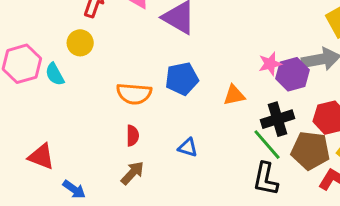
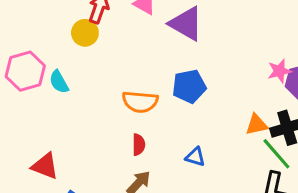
yellow circle: (80, 43) -> (85, 33), moved
orange triangle: (234, 95) -> (257, 125), moved

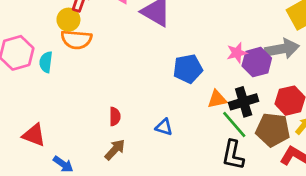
cyan semicircle: (59, 82) -> (46, 62), turned 36
blue pentagon: (189, 86) -> (188, 69), moved
orange semicircle: (140, 102) -> (76, 40), moved

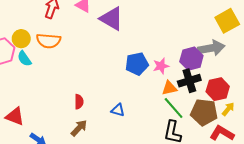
yellow circle: (68, 20) -> (21, 39), moved
pink star: (237, 53) -> (161, 66), moved
cyan semicircle: (46, 62) -> (24, 59), turned -42
orange triangle: (217, 99) -> (169, 88), moved
black cross: (244, 102) -> (189, 81), moved

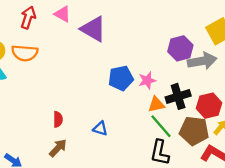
purple hexagon: (191, 59) -> (180, 48), moved

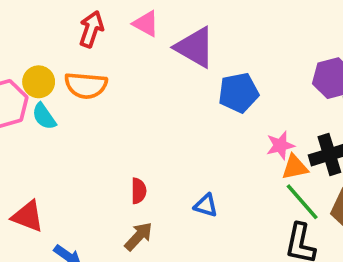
blue pentagon: (121, 78) -> (239, 93), moved
pink star: (147, 80) -> (280, 145), moved

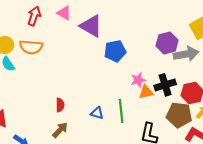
green line: (302, 202) -> (121, 111), moved, turned 35

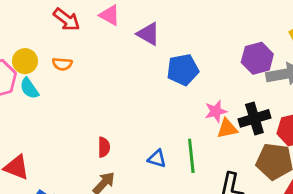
red arrow: (34, 16) -> (67, 20), turned 108
purple triangle: (91, 26) -> (148, 34), size x0.7
orange semicircle: (31, 47) -> (62, 64), size x0.6

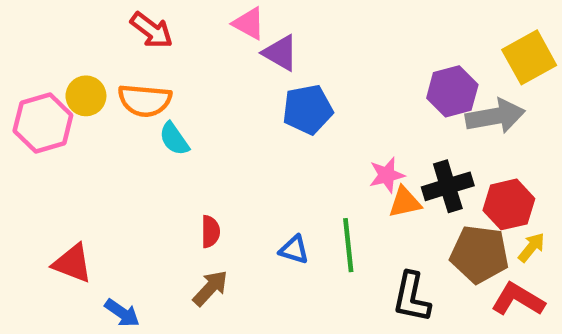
pink triangle: (110, 15) -> (249, 24), moved
orange semicircle: (62, 64) -> (145, 100), size x1.6
blue pentagon: (183, 70) -> (308, 109), moved
cyan semicircle: (29, 88) -> (174, 139), moved

